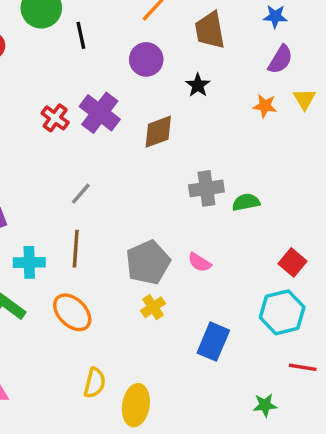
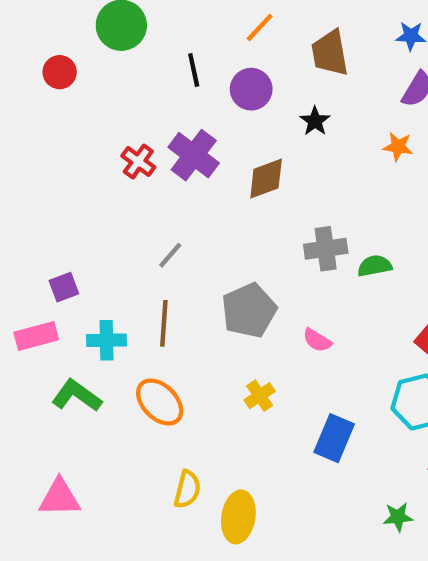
black line: (81, 35) -> (194, 70), moved
gray pentagon: (148, 262) -> (249, 310), moved

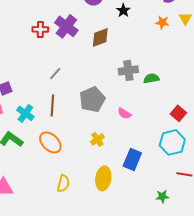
red cross: (138, 162) -> (40, 29), turned -35
cyan cross: (106, 340) -> (25, 113), turned 36
yellow ellipse: (238, 517) -> (103, 178), moved

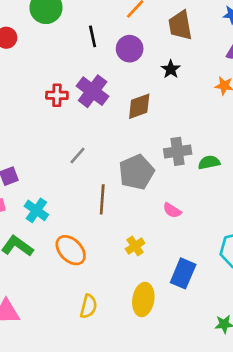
gray pentagon: (92, 99) -> (136, 172), moved
brown line: (52, 105) -> (102, 199), moved

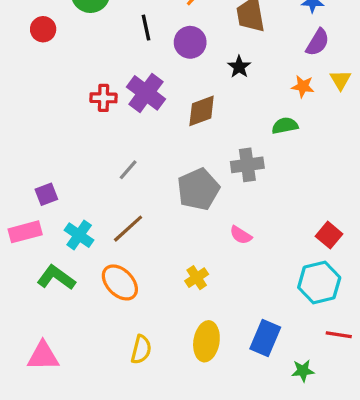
green semicircle: (209, 162) -> (285, 126), moved
brown line: (102, 199) -> (128, 229), moved, turned 44
blue rectangle: (183, 273) -> (265, 338), moved

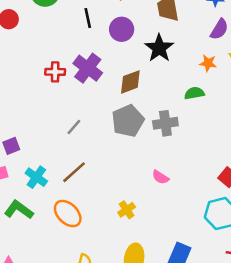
black star: (239, 67) -> (159, 48), size x1.6
gray pentagon: (198, 189) -> (128, 121), moved

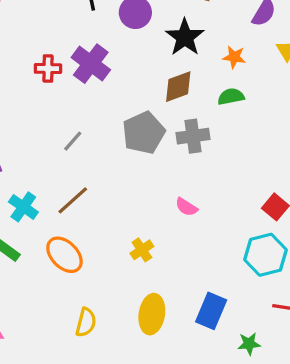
orange star: (208, 63) -> (234, 57), moved
brown diamond: (130, 82) -> (178, 87), moved

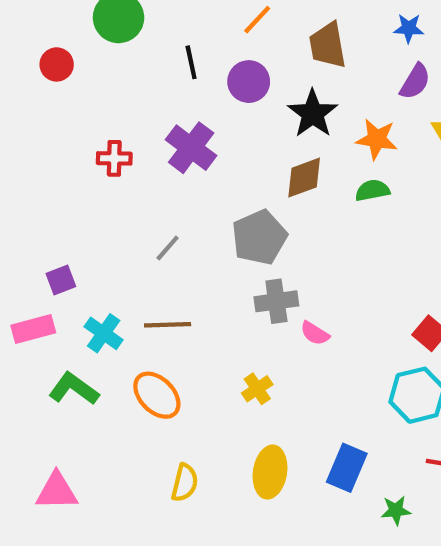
orange star: (234, 57) -> (377, 139), size x1.4
red cross: (48, 69) -> (114, 158), moved
gray cross: (193, 136) -> (276, 301), moved
brown line: (73, 200) -> (168, 325), turned 40

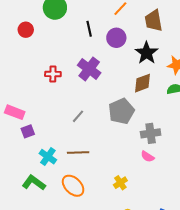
gray cross: (276, 301) -> (151, 133), moved
pink rectangle: (33, 329) -> (15, 112), moved, turned 36

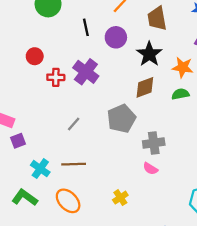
red circle: (26, 30) -> (35, 56), moved
red cross: (53, 74) -> (56, 77), moved

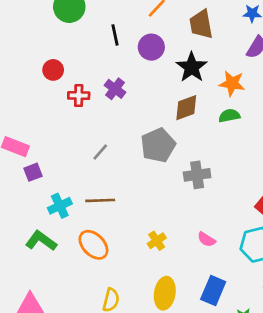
purple cross: (86, 72) -> (115, 89), size x0.7
cyan cross: (40, 169) -> (60, 206), turned 30
pink semicircle: (150, 169) -> (206, 239), moved

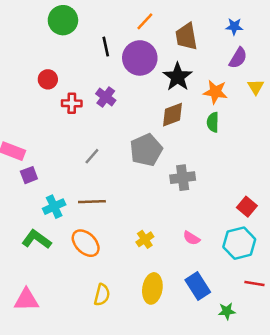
purple circle: (151, 47) -> (140, 58), size x1.4
green semicircle: (229, 116) -> (213, 122), turned -78
blue rectangle: (213, 291) -> (198, 286), turned -56

